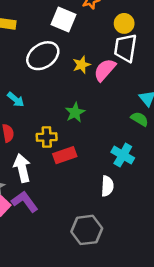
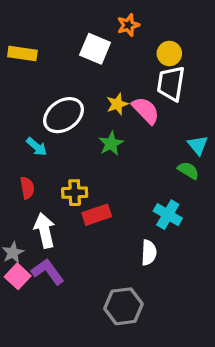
white ellipse: (43, 56) -> (63, 115), moved
pink semicircle: (105, 70) -> (146, 110), turned 95
green star: (75, 112) -> (111, 144), moved

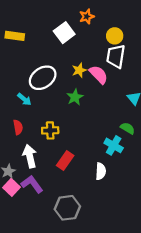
white square: (95, 49) -> (64, 33), turned 30
green semicircle: (188, 170) -> (128, 128), moved
red rectangle: (97, 215) -> (65, 161), moved, turned -36
gray hexagon: (124, 306) -> (67, 208), moved

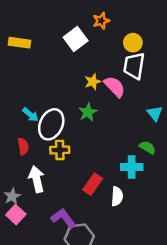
white ellipse: (43, 78) -> (51, 124), moved, turned -32
cyan cross: (114, 145) -> (132, 167), turned -30
red rectangle: (65, 161) -> (93, 184), moved
purple L-shape: (32, 184) -> (63, 218), moved

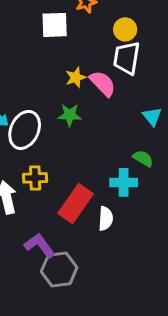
white square: (76, 39) -> (55, 25), turned 35
green star: (88, 112) -> (70, 115), turned 30
yellow cross: (60, 150) -> (35, 178), moved
red rectangle: (93, 184) -> (76, 203), size x1.4

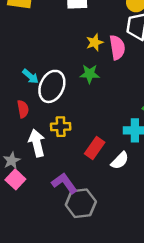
pink semicircle: (103, 83) -> (117, 47), turned 35
red rectangle: (76, 203) -> (95, 148), size x0.7
white semicircle: (106, 218) -> (120, 161), turned 42

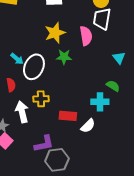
yellow star: (95, 42) -> (55, 33), moved, size x1.5
red rectangle: (95, 148) -> (68, 116), turned 60
purple L-shape: (64, 183) -> (44, 144), turned 115

